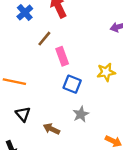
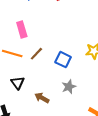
brown line: (44, 39) -> (36, 54), moved
pink rectangle: (62, 56) -> (22, 30), moved

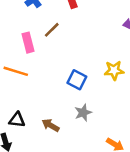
brown line: (36, 54) -> (52, 30), moved
black triangle: (18, 83) -> (17, 120), moved, turned -48

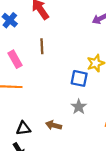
brown line: (52, 30) -> (42, 46), moved, turned -32
blue square: (77, 80) -> (79, 78), moved

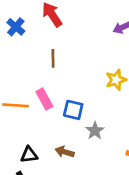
pink rectangle: (15, 59) -> (44, 99), moved
blue square: (79, 78) -> (73, 110), moved

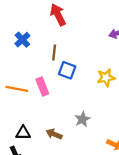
blue cross: (16, 27) -> (22, 40), moved
blue square: (73, 110) -> (67, 70), moved

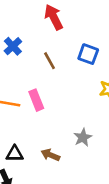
brown line: (54, 52) -> (50, 61), turned -35
blue square: (67, 70) -> (88, 54), moved

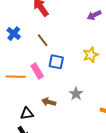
blue square: (88, 54) -> (56, 62), moved
brown arrow: (50, 155) -> (49, 102), moved

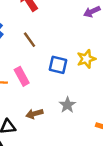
blue square: (56, 62) -> (58, 65), moved
brown arrow: (49, 102) -> (34, 114), turned -32

